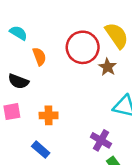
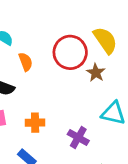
purple cross: (101, 140) -> (78, 137), moved

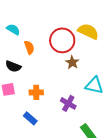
yellow semicircle: (105, 40) -> (88, 31), turned -30
brown star: (96, 73) -> (72, 62), moved

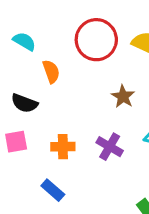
red circle: (62, 40) -> (96, 40), moved
purple cross: (68, 103) -> (110, 147), moved

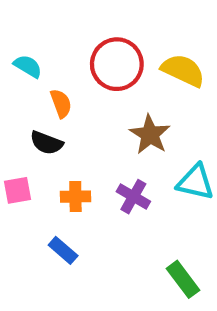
brown star: (123, 97) -> (150, 134), size x1.4
black semicircle: (24, 103) -> (46, 143), moved

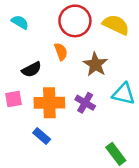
orange semicircle: (61, 103) -> (61, 52), moved
black semicircle: (46, 143) -> (31, 70), turned -48
orange cross: (75, 197) -> (49, 103), size x1.6

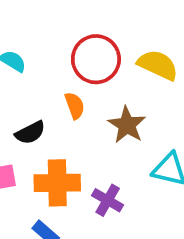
purple cross: (85, 103) -> (108, 200), moved

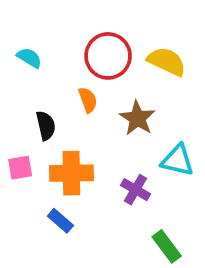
black semicircle: (30, 133) -> (46, 126), turned -76
purple cross: (108, 200) -> (135, 190), moved

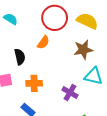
orange semicircle: (88, 100) -> (43, 42), turned 56
brown star: (137, 118) -> (83, 50), moved, turned 30
orange cross: (71, 173) -> (34, 83), size x0.7

